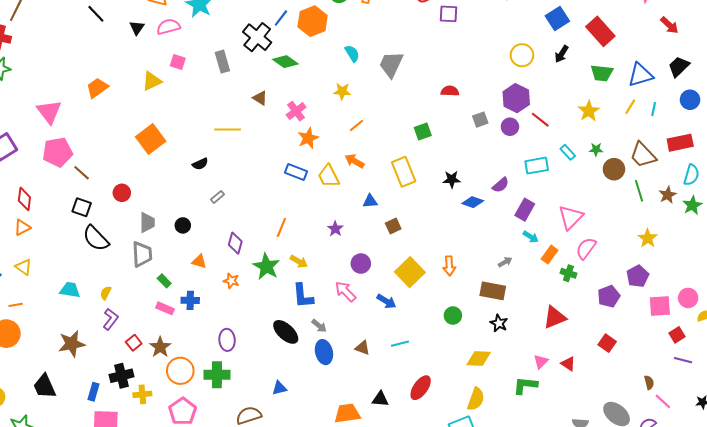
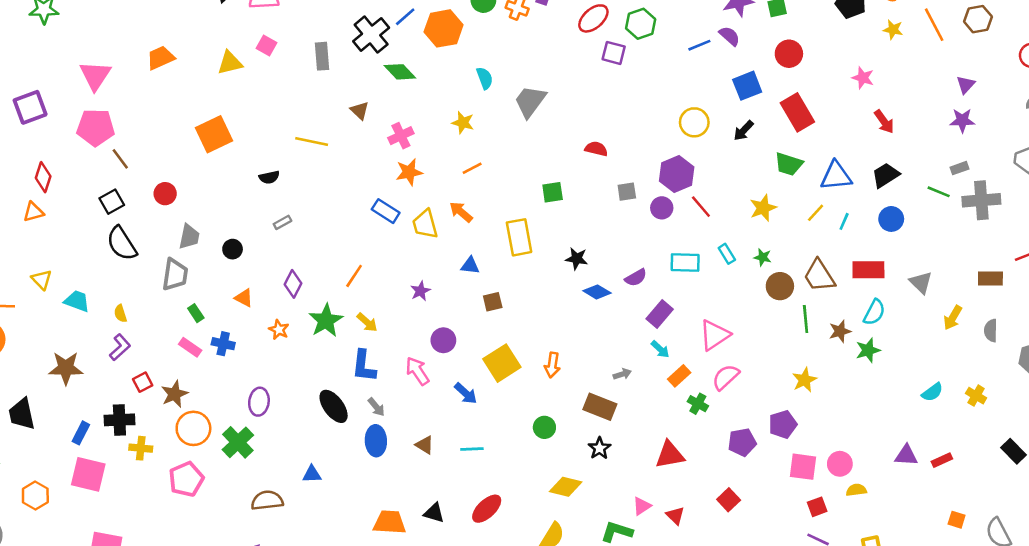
black square: (82, 207) -> (112, 202), turned 30
yellow triangle: (24, 267) -> (42, 280), moved
yellow semicircle: (106, 293) -> (120, 314), turned -56
green cross: (217, 375) -> (238, 442), turned 35

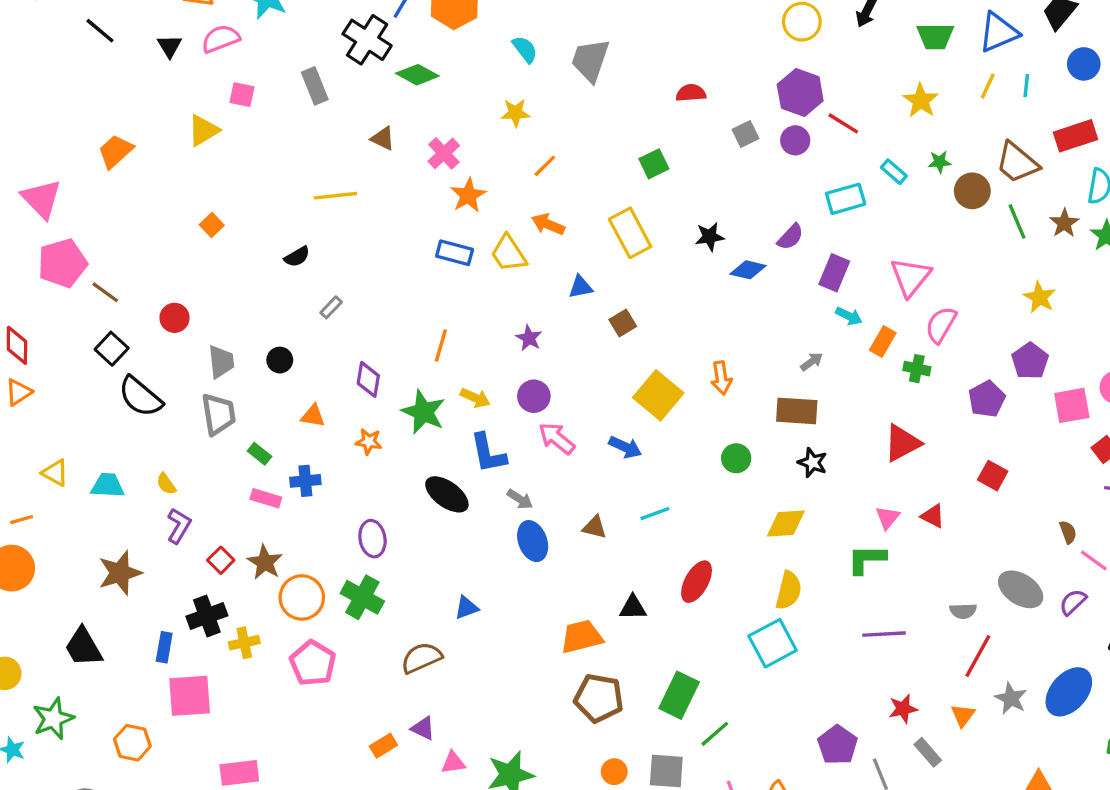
orange square: (214, 134) -> (212, 225), size x0.5
purple circle: (443, 340) -> (534, 396), moved
black ellipse: (334, 406) -> (447, 494), moved

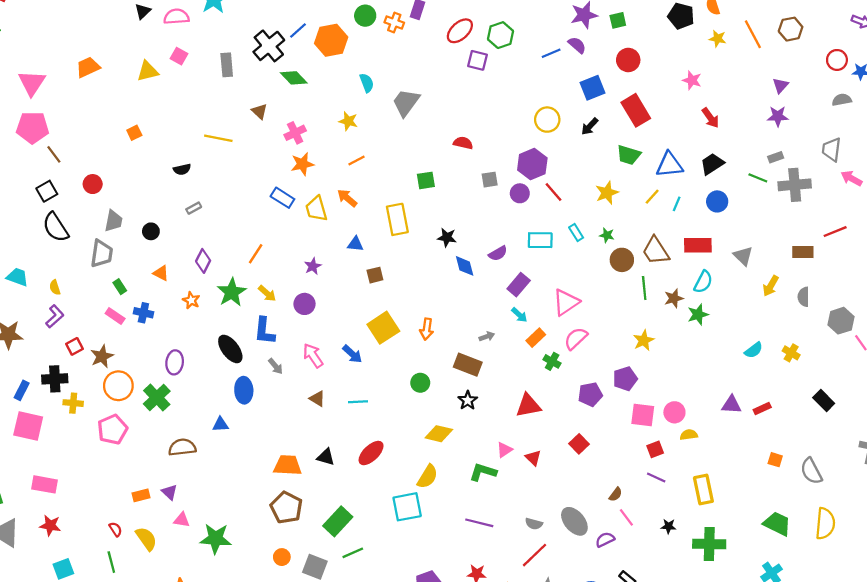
blue diamond: (748, 270) -> (465, 266), turned 45
pink arrow: (557, 438) -> (313, 356), moved
brown semicircle: (1068, 532) -> (616, 494), turned 40
blue ellipse: (533, 541) -> (244, 390), moved

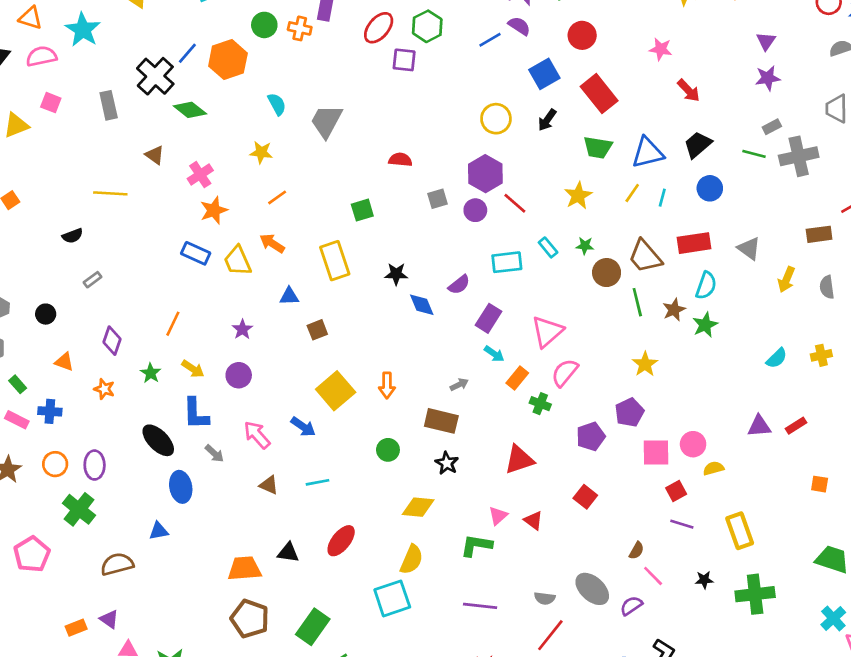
green star: (232, 292) -> (151, 373), size x0.6
yellow cross: (791, 353) -> (821, 355), turned -35
orange circle: (118, 386) -> (55, 464), moved, size x0.7

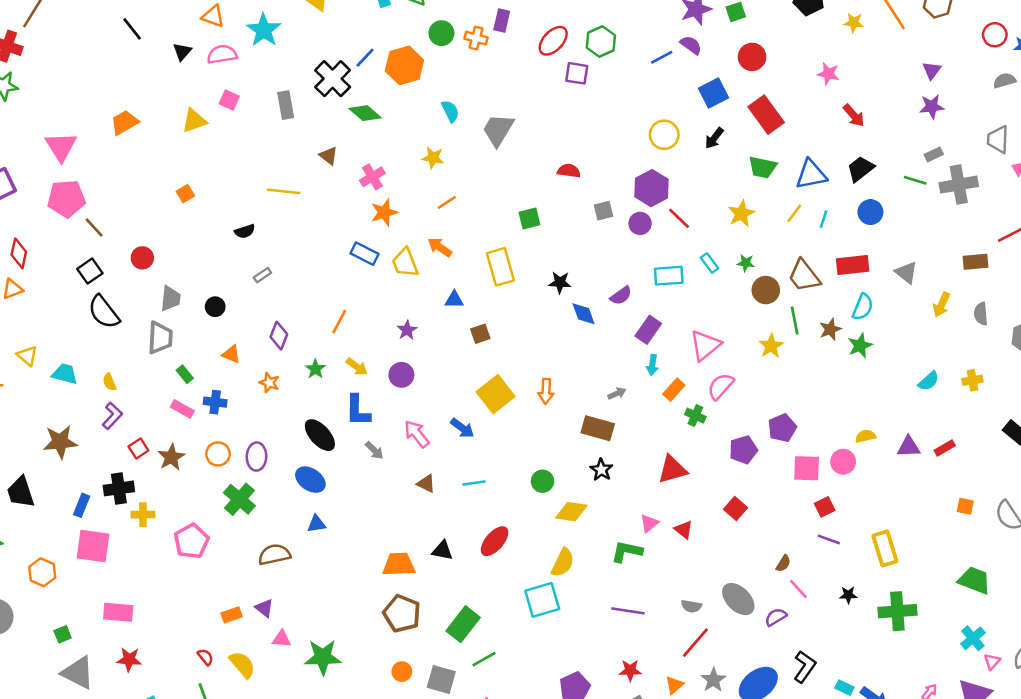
cyan arrow: (494, 354) -> (652, 365), turned 60
yellow star: (645, 364) -> (771, 346), moved
green circle: (388, 450) -> (543, 481), moved
yellow semicircle: (713, 468) -> (865, 436), moved
blue ellipse: (181, 487) -> (310, 480), moved, turned -48

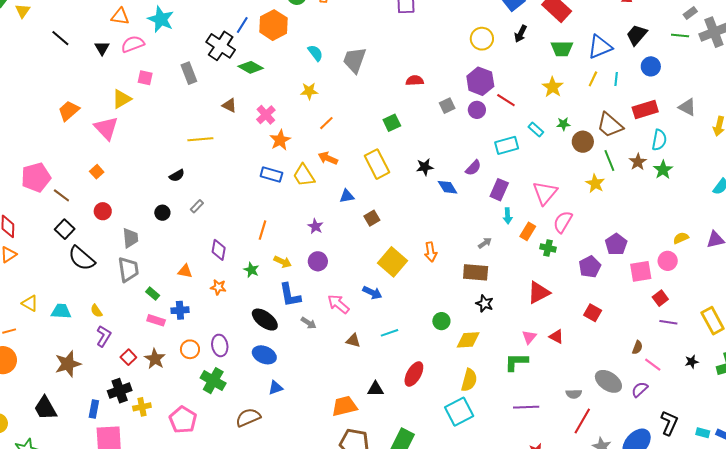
pink triangle: (61, 147) -> (106, 128), moved
orange square: (185, 194) -> (97, 172), moved
black circle: (215, 307) -> (162, 213), moved

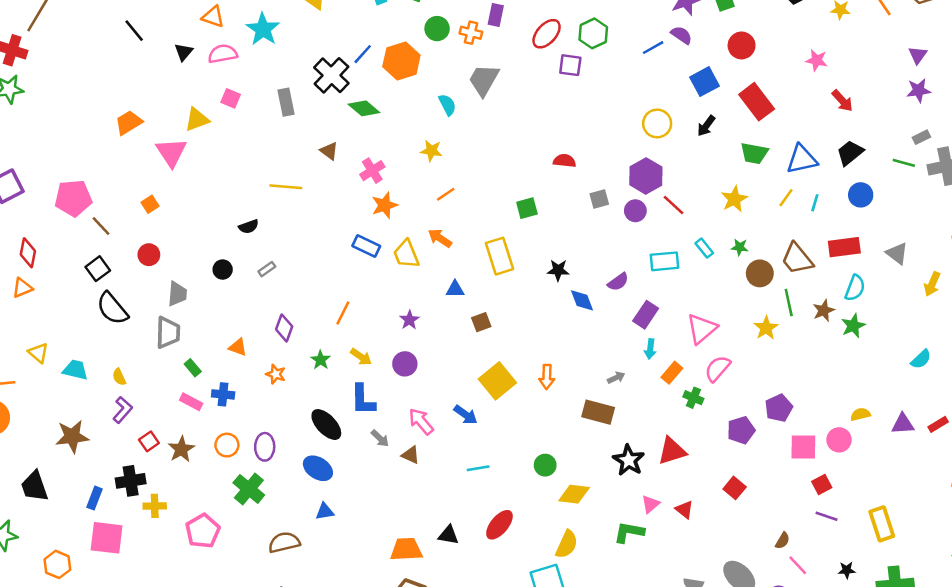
gray trapezoid: (355, 60) -> (484, 80), moved
black star: (485, 303) -> (629, 460), moved, size x1.4
brown triangle: (353, 340) -> (411, 455), moved

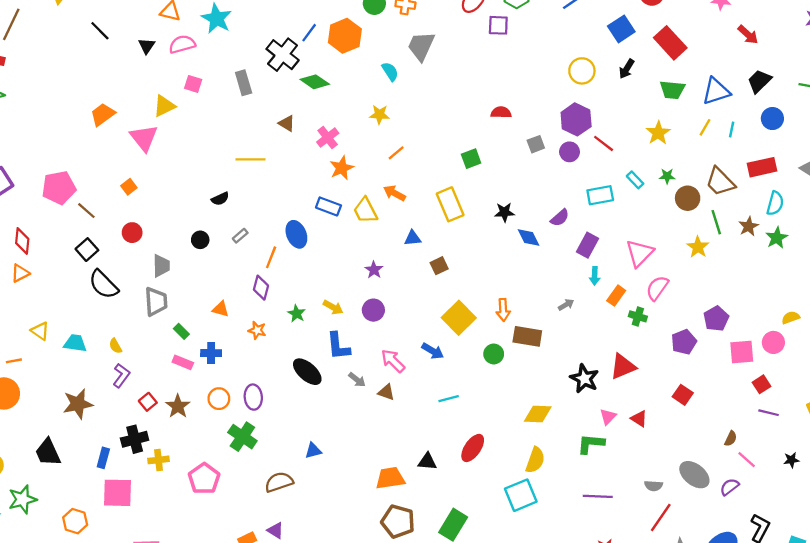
orange line: (343, 313) -> (271, 257), moved
brown rectangle: (598, 412) -> (527, 336), moved
green circle: (545, 465) -> (494, 354), moved
blue ellipse: (318, 468) -> (296, 234), moved, turned 40

